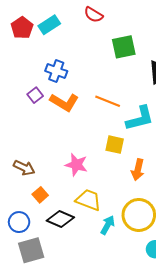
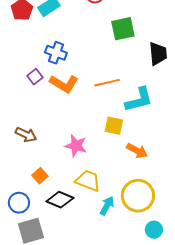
orange line: (108, 101) -> (107, 83), turned -35
brown arrow: (24, 168) -> (26, 135), moved
orange arrow: (138, 170) -> (137, 151), turned -75

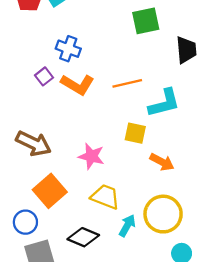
brown arrow: (26, 135) -> (34, 144), size x1.4
orange square: (40, 176) -> (50, 191), size x1.8
black diamond: (60, 200) -> (83, 237), moved

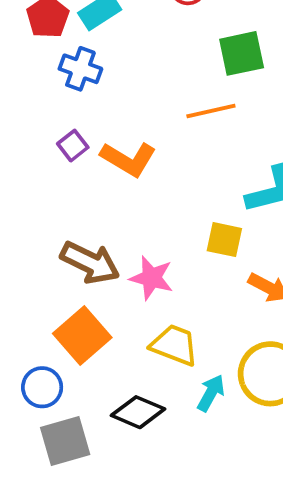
blue cross: (68, 49) -> (80, 69), moved
orange line: (127, 83) -> (211, 111), moved
brown arrow: (34, 144) -> (90, 263), moved

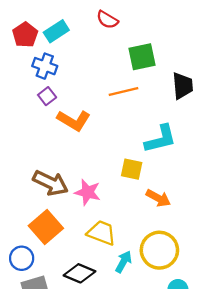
purple square: (73, 146) -> (47, 96), moved

